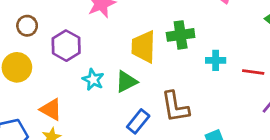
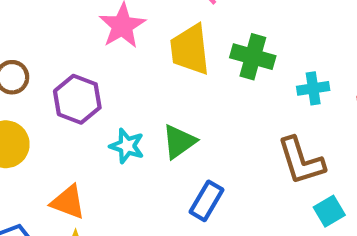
green cross: (181, 35) -> (253, 57), turned 32
yellow trapezoid: (144, 47) -> (190, 50), moved
brown L-shape: (175, 107) -> (301, 161), moved

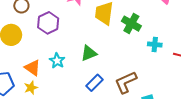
cyan star: (127, 146) -> (57, 61), moved
brown L-shape: (301, 161) -> (126, 82), moved, turned 70

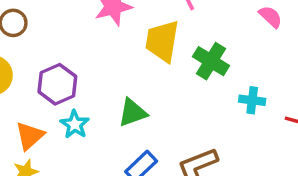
purple hexagon: (48, 23) -> (57, 84), moved
orange triangle: (33, 68) -> (30, 136), turned 42

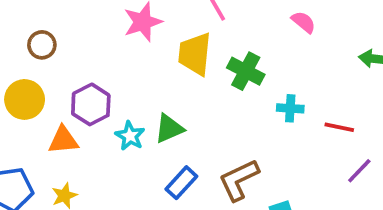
cyan star: (75, 124) -> (130, 136), moved
orange triangle: (30, 136) -> (63, 140), moved, turned 40

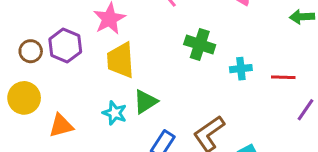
yellow trapezoid: (195, 54) -> (120, 60), moved
purple hexagon: (91, 104) -> (65, 46), moved

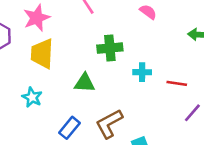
green cross: (200, 45) -> (110, 48), turned -30
green triangle: (145, 102) -> (85, 83), moved, turned 30

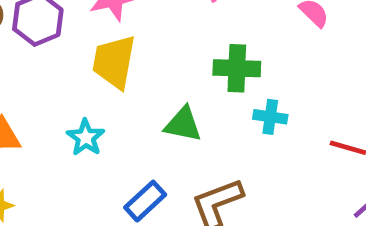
cyan cross: (142, 72) -> (270, 117), moved

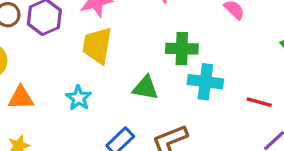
cyan cross: (270, 117) -> (205, 82), size x1.5

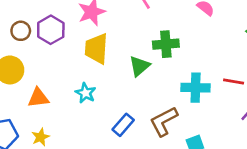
cyan cross: (205, 82) -> (196, 88), moved
green triangle: (145, 88) -> (139, 66), moved, turned -45

